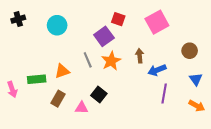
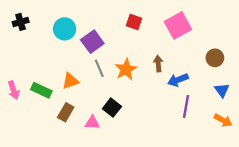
purple square: (104, 36) -> (92, 42), moved
green rectangle: (37, 79) -> (41, 90), turned 30
pink arrow: (12, 89) -> (14, 90), moved

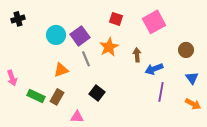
cyan circle: (65, 29) -> (56, 35), moved
orange star: (126, 69) -> (109, 47), moved
green rectangle: (41, 90) -> (36, 96), moved
pink triangle: (92, 123) -> (77, 117), moved

